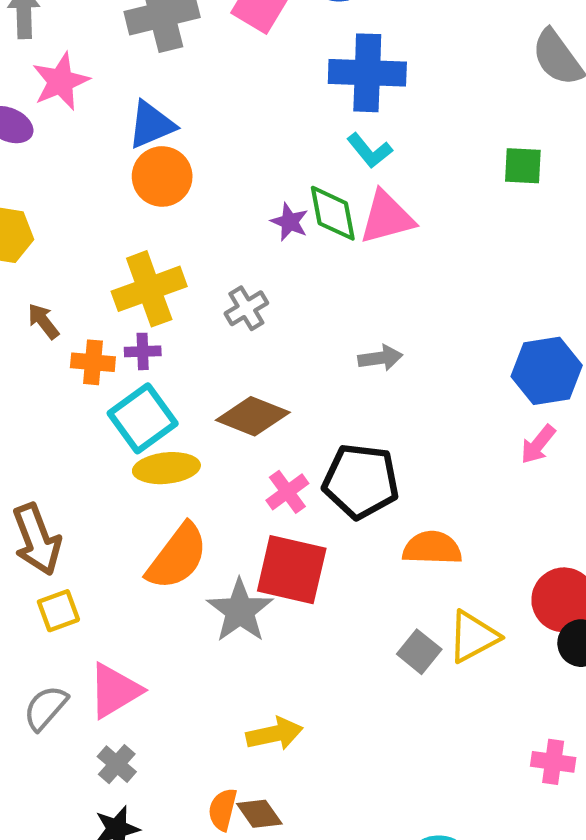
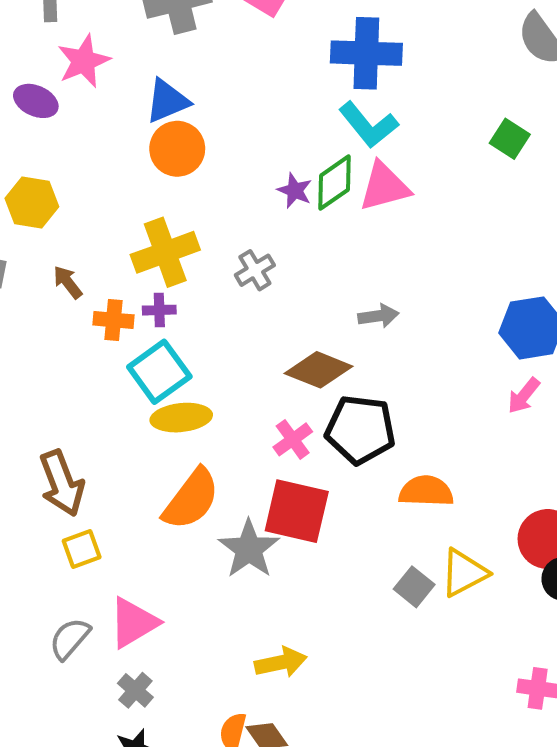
cyan L-shape: (369, 151) -> (368, 125), size x1.4
green square: (523, 166) -> (510, 139), turned 30
green diamond: (333, 213) -> (335, 183), turned 66
brown diamond: (253, 416) -> (319, 370), moved

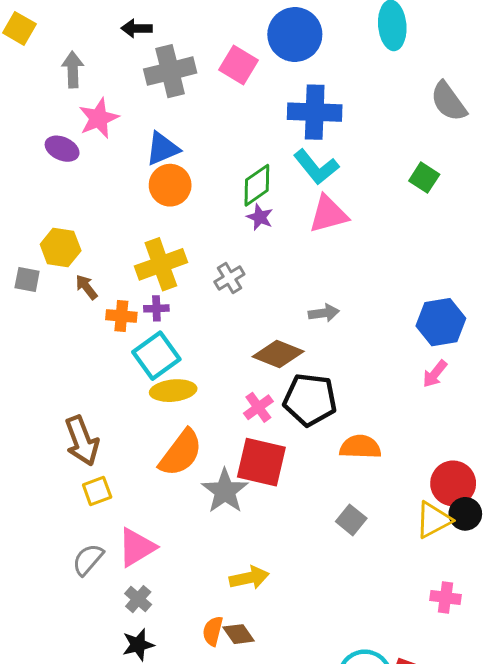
green diamond: (335, 183) -> (257, 185), moved
yellow hexagon: (32, 203) -> (61, 248), moved
yellow triangle: (464, 573) -> (433, 520), moved

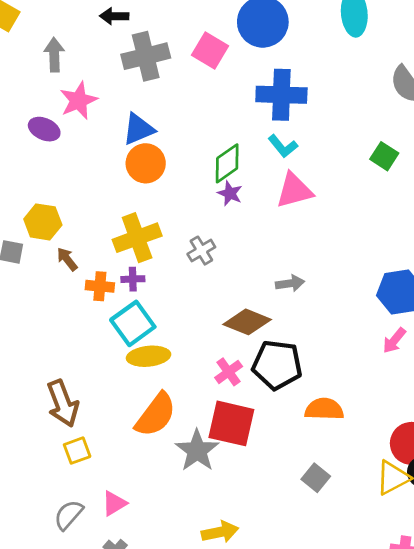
cyan L-shape: (316, 167) -> (283, 146), size x0.7
pink triangle: (137, 547) -> (114, 503), size x0.7

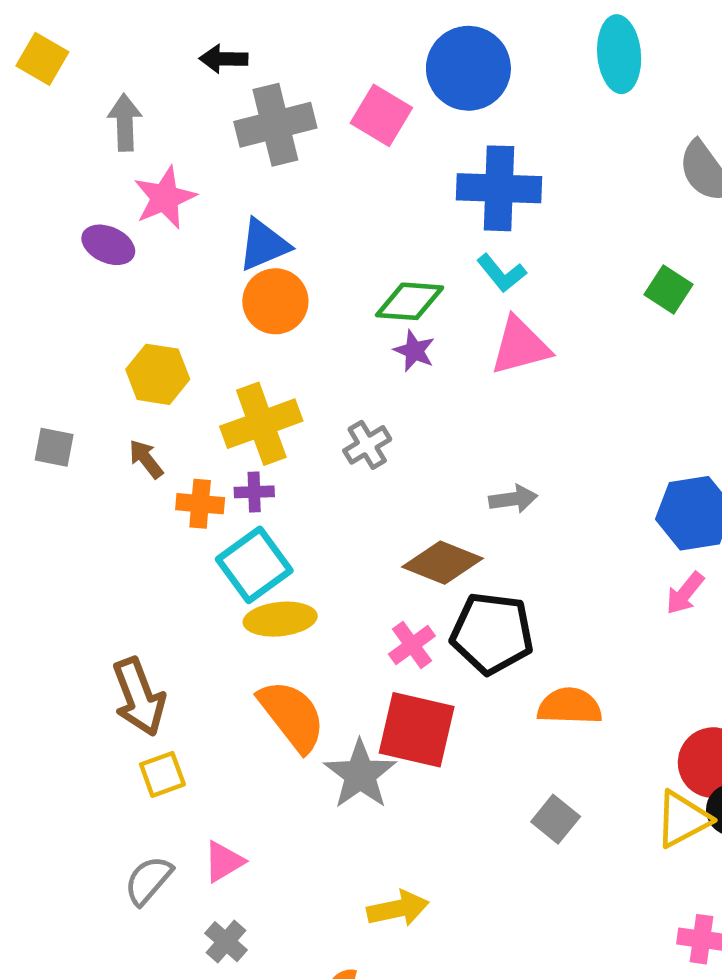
green diamond: (227, 163) -> (410, 301), turned 39
yellow hexagon: (43, 222) -> (158, 374), moved
orange semicircle: (156, 415) -> (292, 716), turned -75

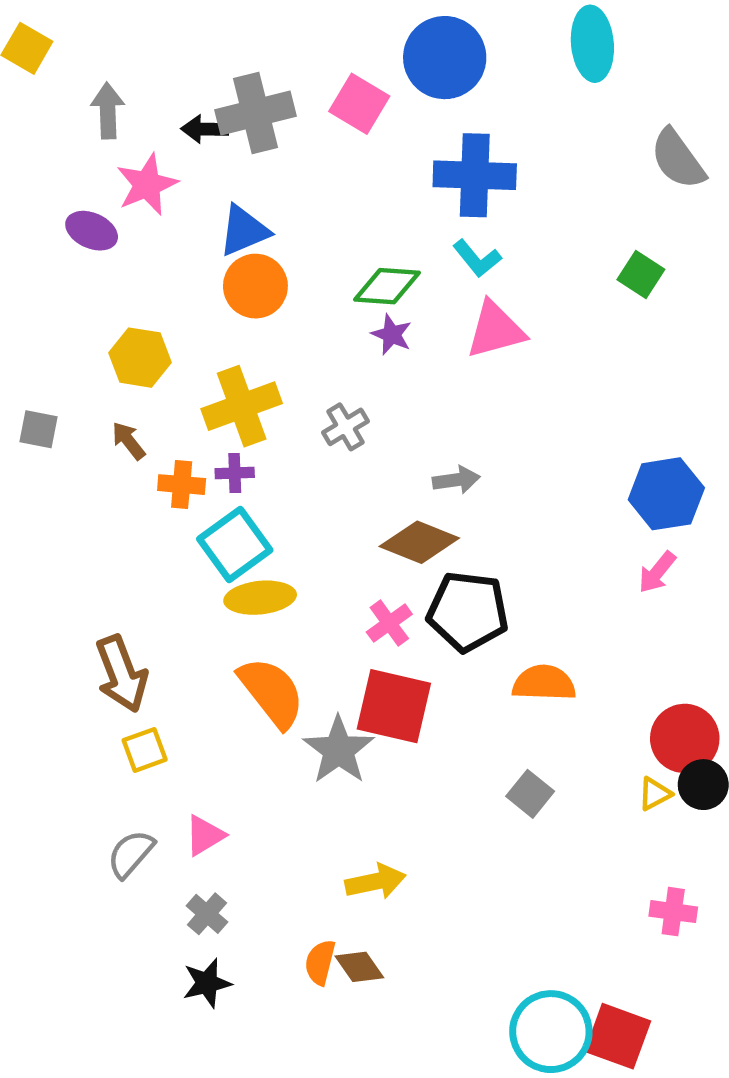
black arrow: (224, 59) -> (205, 129), moved
gray arrow: (513, 499) -> (456, 480), moved
yellow triangle: (683, 819) -> (655, 794), size x0.6

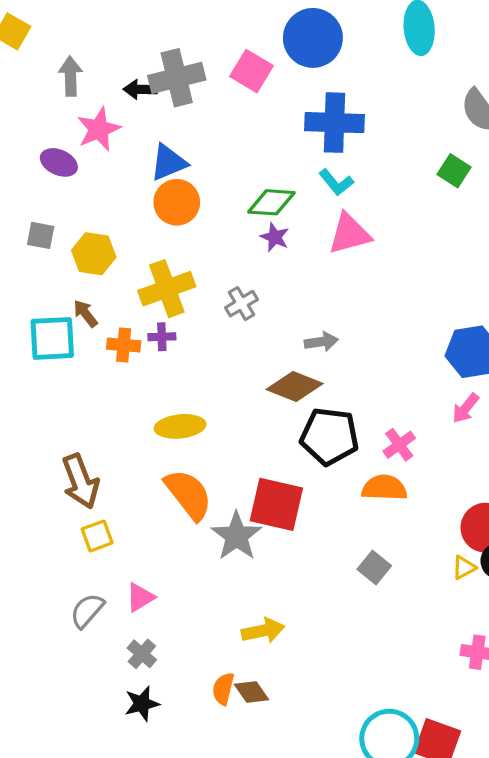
green square: (641, 275) -> (454, 171), moved
gray square: (38, 429) -> (41, 235), moved
cyan square: (235, 545) -> (52, 338), moved, turned 33
pink cross: (389, 623) -> (399, 445), moved

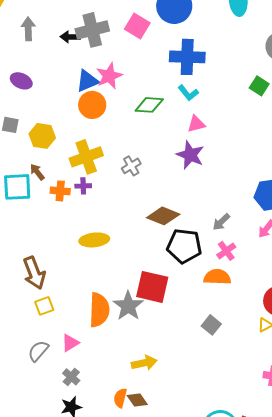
pink star: (99, 129) -> (109, 76), moved
pink triangle: (349, 234) -> (196, 124), size x0.7
purple star: (275, 237) -> (190, 155), moved, size x1.6
gray arrow: (321, 342) -> (221, 222), moved, turned 144
orange semicircle: (188, 494) -> (99, 310), moved, turned 40

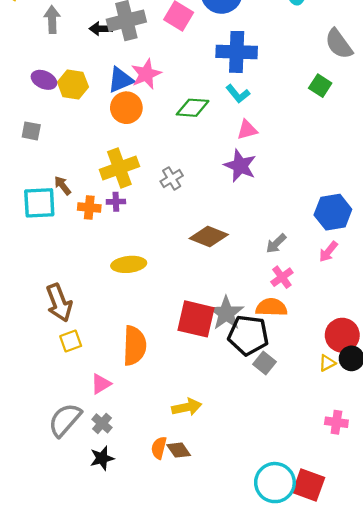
yellow hexagon: (42, 136) -> (73, 84), moved
black pentagon: (184, 246) -> (248, 335), moved
gray star: (128, 306) -> (226, 313), moved
gray semicircle: (38, 351) -> (65, 420), moved, size x1.4

